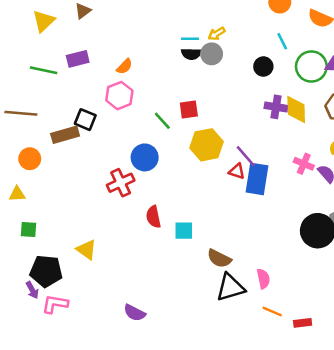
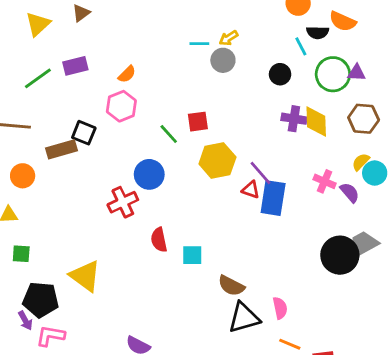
black semicircle: (191, 54) -> (318, 32), moved
green line: (44, 70) -> (38, 78), turned -48
yellow triangle: (87, 250) -> (85, 276), size x1.4

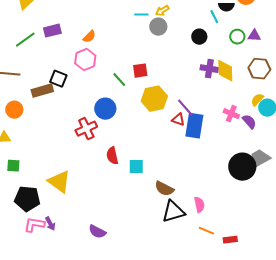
green circle: (333, 74) -> (237, 37), size x0.6
purple arrow: (25, 321) -> (50, 224), moved

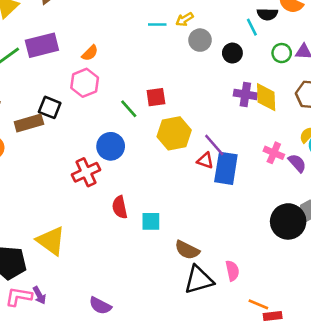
gray circle: (158, 27) -> (200, 40), moved
purple rectangle: (52, 31) -> (42, 45), size x1.4
orange line: (206, 231) -> (258, 304), moved

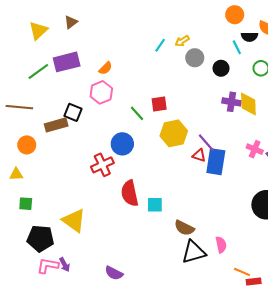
cyan line: (157, 25) -> (160, 45), turned -56
red semicircle: (120, 207) -> (130, 193), size x1.4

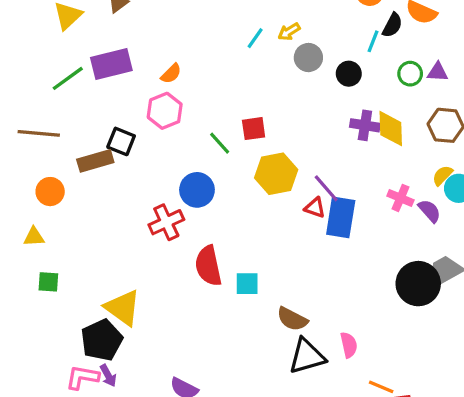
black semicircle: (249, 37) -> (392, 25), turned -63
cyan line: (237, 47) -> (373, 41), turned 48
black pentagon: (40, 238) -> (102, 340), moved, turned -30

